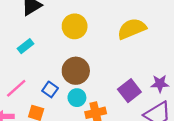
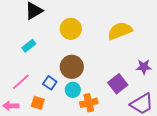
purple star: (160, 84) -> (144, 67), moved

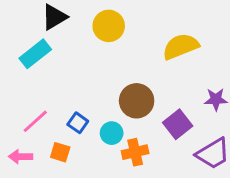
yellow circle: (71, 29) -> (109, 26), moved
cyan rectangle: (29, 46) -> (35, 54), moved, size x1.5
brown circle: (72, 67) -> (137, 101), moved

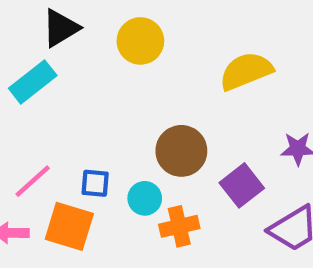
blue square: (78, 123) -> (95, 183), turned -30
orange square: (60, 152) -> (69, 226), size x1.6

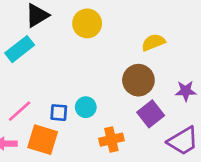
yellow semicircle: (246, 71) -> (153, 42), size x0.7
brown circle: (181, 151) -> (138, 80), moved
cyan circle: (145, 198) -> (86, 107), moved

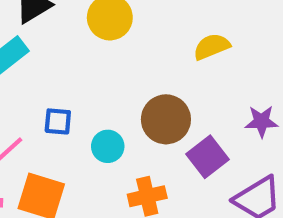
brown circle: (138, 80) -> (166, 119), moved
blue square: (59, 113) -> (58, 121), moved

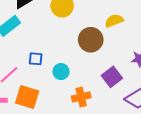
brown circle: (166, 119) -> (91, 40), moved

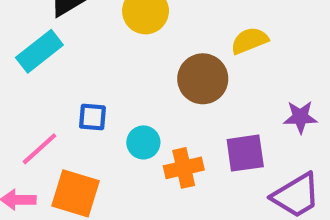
purple square: (112, 77) -> (245, 153), turned 30
orange cross: (81, 97) -> (184, 168), moved

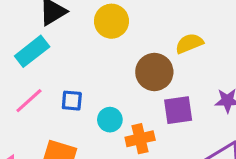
pink line: (39, 149) -> (29, 101), moved
purple square: (245, 153) -> (178, 110), moved

